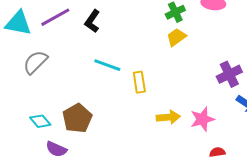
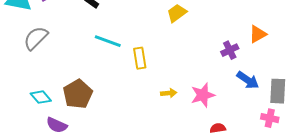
purple cross: (229, 74) -> (230, 50), size x0.7
yellow arrow: (168, 117) -> (169, 93), size x0.7

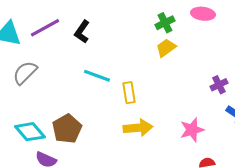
yellow arrow: (169, 93) -> (138, 128), moved, size x1.8
cyan diamond: (41, 97) -> (30, 132), size x1.4

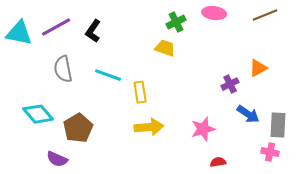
yellow trapezoid: (166, 48) -> (165, 48), moved, turned 55
gray semicircle: (25, 73) -> (63, 69), moved, turned -56
cyan diamond: (30, 132) -> (38, 114), moved

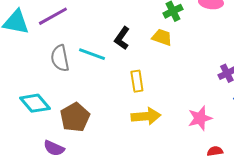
black L-shape: (93, 31) -> (122, 38), moved
cyan line: (108, 75) -> (92, 54), moved

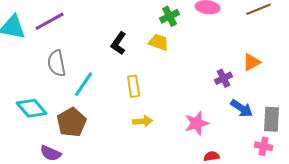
cyan line: (92, 54) -> (84, 84), moved, turned -76
yellow arrow: (146, 116) -> (143, 121), size x0.7

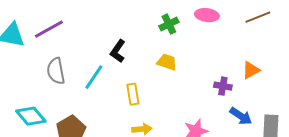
yellow trapezoid: (159, 42) -> (167, 62), moved
purple cross: (224, 78) -> (223, 86), turned 36
cyan line: (84, 84) -> (94, 77), moved

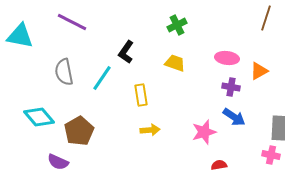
pink ellipse: (207, 15) -> (227, 58), moved
brown line: (258, 17) -> (266, 18), turned -50
purple line: (49, 29) -> (72, 22), moved, turned 56
blue arrow: (241, 116) -> (234, 117), moved

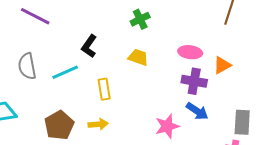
cyan line: (102, 78) -> (65, 72), turned 32
purple cross: (231, 87) -> (194, 81), size x1.4
yellow arrow: (150, 130) -> (98, 124), moved
brown pentagon: (79, 131) -> (59, 125), moved

